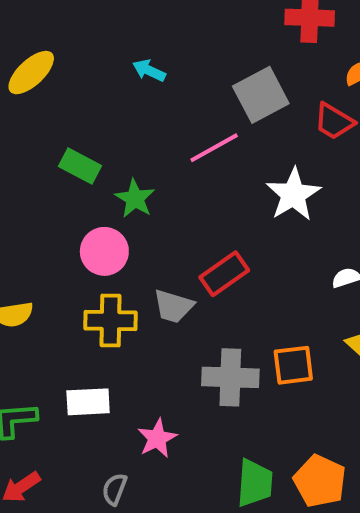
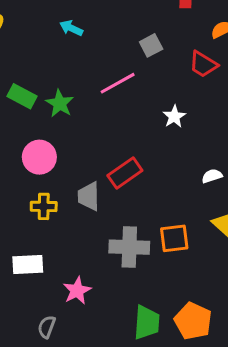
gray square: (261, 95) -> (151, 45), size x0.6
white star: (293, 194) -> (174, 117), size x0.6
green star: (135, 199) -> (60, 103), moved
gray trapezoid: (173, 306) -> (89, 196), turned 72
yellow cross: (110, 320) -> (44, 206), size x0.7

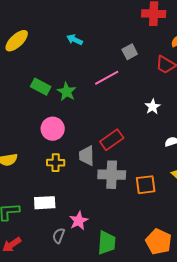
white star: (174, 117) -> (153, 107), moved
gray cross: (129, 247) -> (112, 175), moved
green trapezoid: (147, 322) -> (107, 243), moved
gray semicircle: (47, 327) -> (59, 236), moved

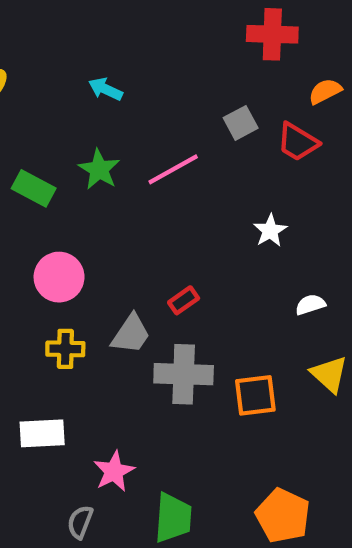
gray square: (130, 52) -> (241, 123), moved
green star: (67, 92) -> (99, 169), moved
red rectangle: (112, 140) -> (184, 300), size x0.6
gray trapezoid: (87, 156) -> (131, 334), turned -145
gray semicircle: (59, 236) -> (80, 522), moved

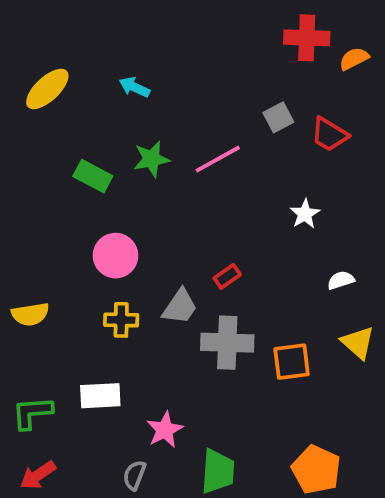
cyan arrow: (105, 89) -> (134, 87), moved
orange semicircle: (325, 91) -> (354, 59), moved
green star: (99, 169) -> (151, 159), turned 30

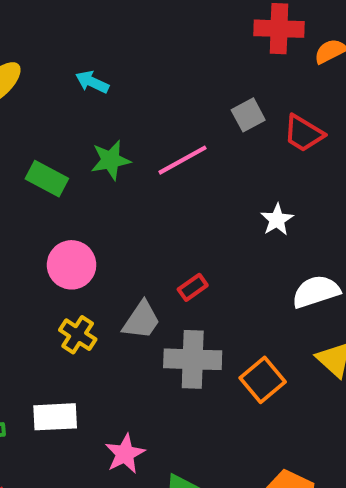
white semicircle: (341, 280) -> (316, 292), size x1.6
yellow cross: (121, 320) -> (78, 335), turned 32
orange square: (292, 362) -> (263, 380), turned -33

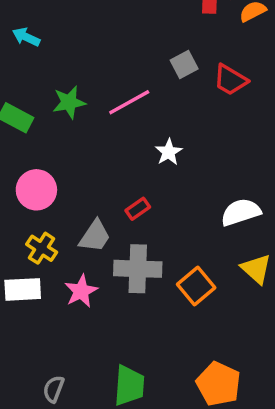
cyan arrow: (92, 82) -> (26, 37), moved
white star: (277, 220) -> (169, 152), moved
white rectangle: (55, 417) -> (23, 289), moved
pink star: (125, 454) -> (81, 291), moved

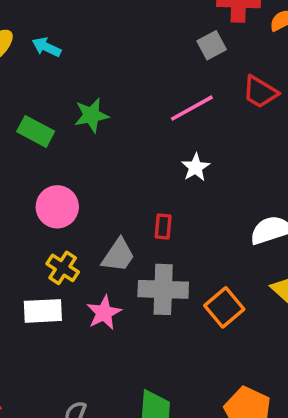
gray square: (184, 64) -> (212, 45), moved
pink line: (129, 102) -> (192, 108), moved
red rectangle: (138, 209) -> (163, 227), turned -50

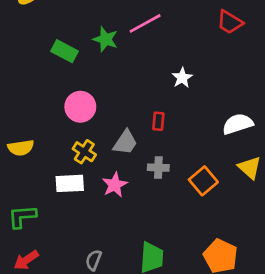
pink line: (192, 108) -> (145, 23), moved
green star: (91, 115) -> (105, 39), turned 30
gray cross: (163, 289) -> (158, 168), size x0.6

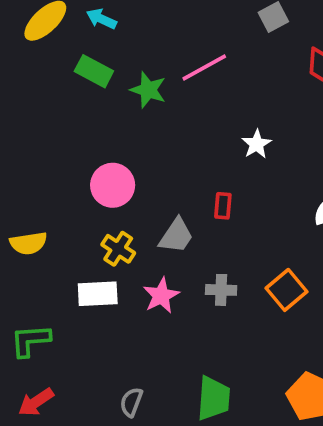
green rectangle: (64, 51) -> (94, 71), moved
gray cross: (158, 168) -> (221, 290), moved

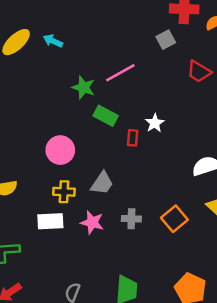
green rectangle: (94, 71) -> (106, 116), moved
red rectangle: (223, 206) -> (133, 138), moved
yellow cross: (118, 249) -> (64, 192), turned -30
pink star: (161, 296) -> (92, 222), turned -30

